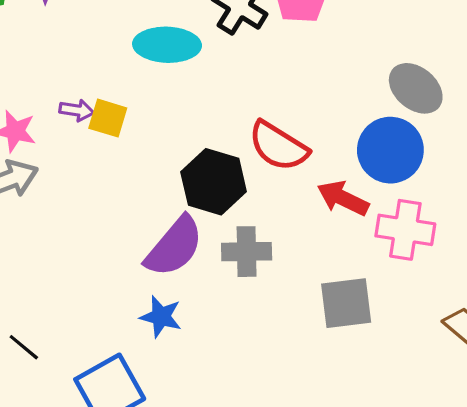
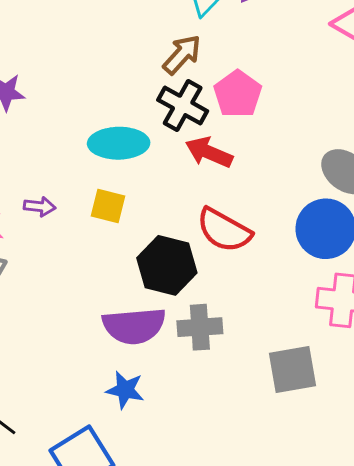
yellow square: (108, 118) -> (108, 206), moved
red arrow: (343, 198) -> (209, 152), moved
purple semicircle: (174, 247) -> (134, 326), turned 48

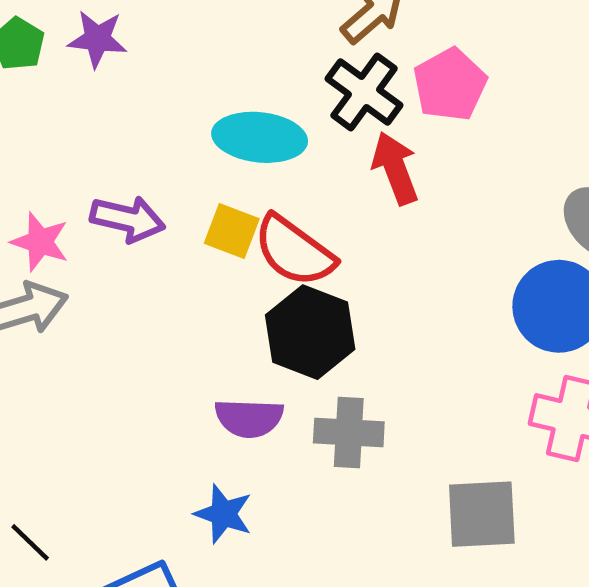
red arrow: (209, 152) -> (395, 168), turned 39
purple arrow: (40, 207) -> (128, 219), size x1.5
red semicircle: (224, 230) -> (294, 251), moved
purple semicircle: (134, 326) -> (249, 418), size x0.7

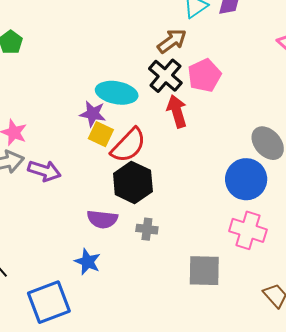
purple star: (97, 39) -> (93, 114), moved
purple arrow: (128, 219) -> (44, 171), moved
red semicircle: (294, 251) -> (128, 145), turned -87
gray cross: (349, 432) -> (147, 229), size x0.7

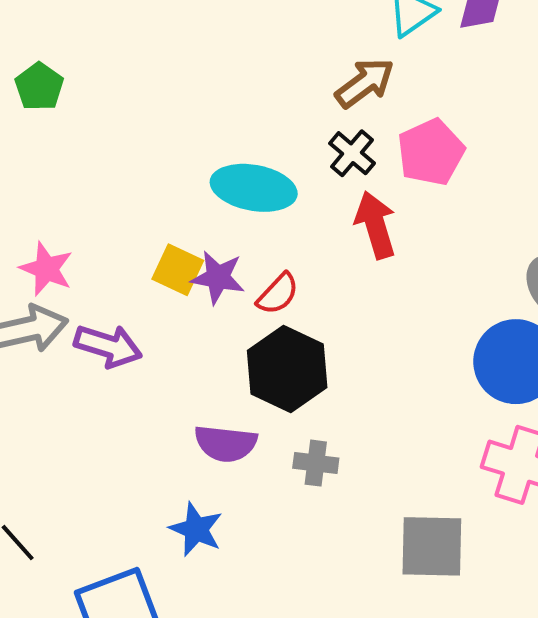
black cross: (165, 76) -> (352, 153), size x0.7
purple star: (93, 114) -> (218, 277), moved
yellow square: (101, 134) -> (178, 270), moved
red semicircle: (128, 145) -> (278, 294), size x0.6

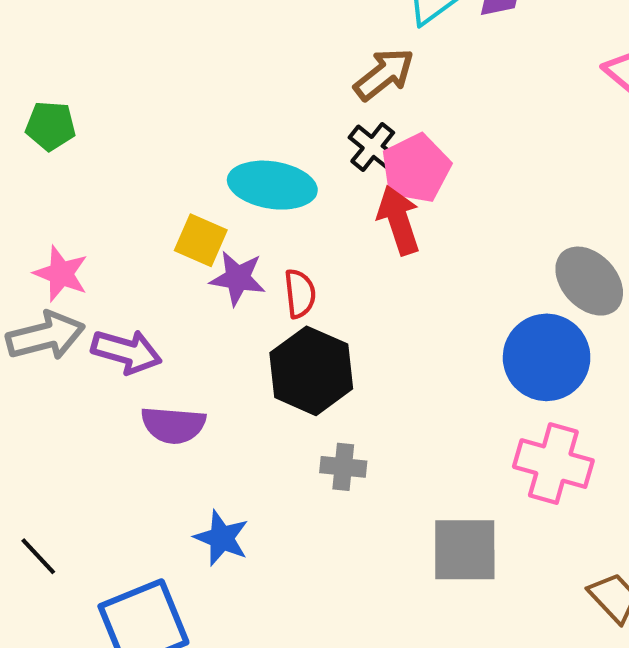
green pentagon: (39, 87) -> (51, 126), moved, turned -30
pink pentagon: (431, 152) -> (416, 168), moved
yellow square: (178, 270) -> (201, 240), moved
red semicircle: (278, 294) -> (300, 294), turned -48
purple semicircle: (226, 443) -> (173, 425), moved

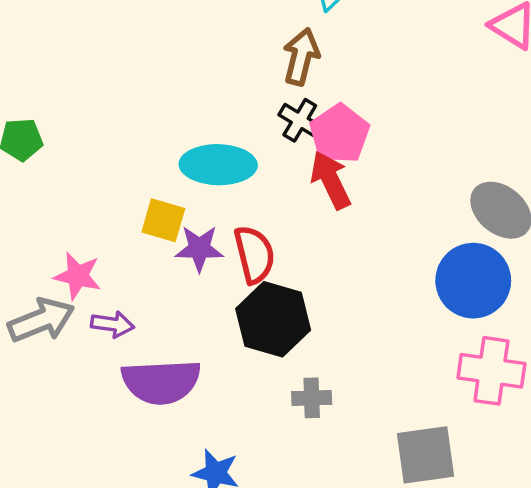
brown arrow: (384, 74) -> (301, 57), turned -30
pink star: (61, 274) -> (78, 276), moved
red semicircle: (300, 294) -> (254, 255), size x1.4
purple arrow: (126, 352) -> (112, 324), size x0.7
purple semicircle: (173, 425) -> (161, 382), size x1.4

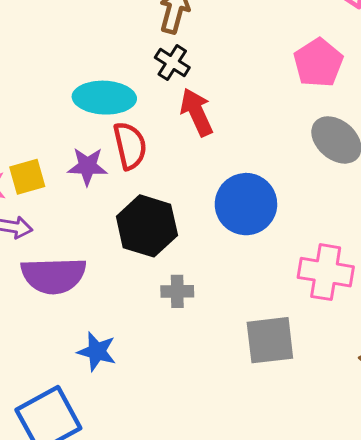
pink pentagon: (339, 134) -> (318, 63), moved
yellow square: (163, 220) -> (27, 177), moved, turned -33
red semicircle: (254, 255) -> (130, 146), moved
blue circle: (473, 281) -> (246, 204), moved

